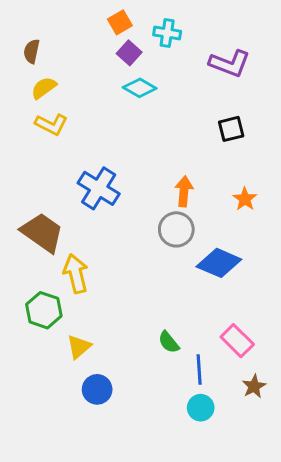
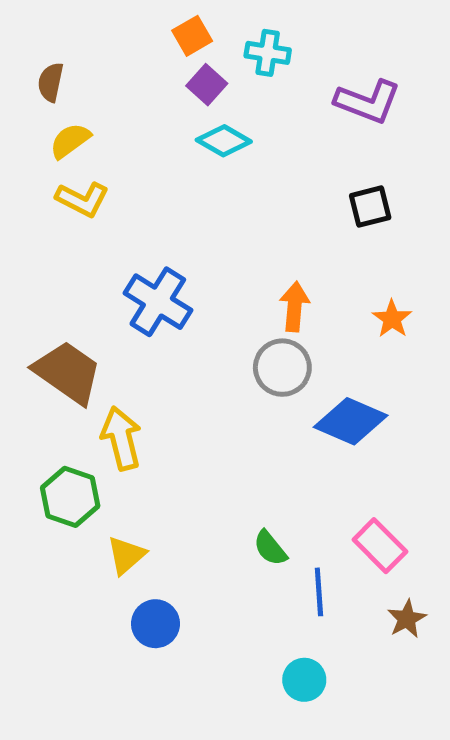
cyan circle: (201, 408) -> (304, 680), moved

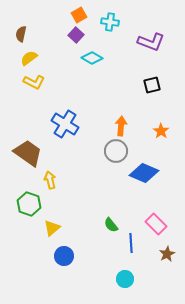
purple square: (207, 85) -> (76, 35), moved
yellow arrow: (121, 438) -> (50, 180), size x0.7

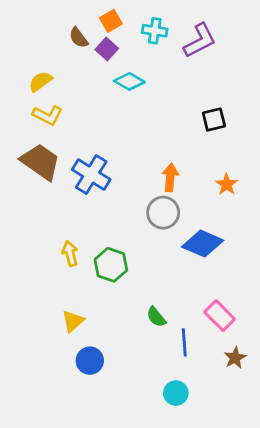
brown semicircle: (21, 34) -> (79, 38), moved, turned -49
purple L-shape: (151, 42) -> (200, 41), moved, turned -48
brown trapezoid: (28, 153) -> (40, 162), moved
green hexagon: (29, 204) -> (111, 265), moved

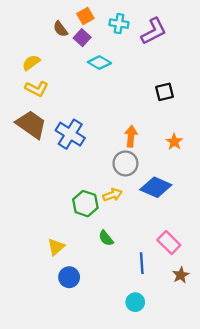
yellow arrow: (70, 253) -> (112, 195), moved, turned 84
green semicircle: (156, 317) -> (106, 238), moved

